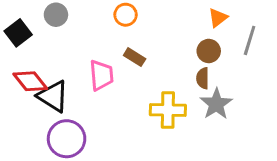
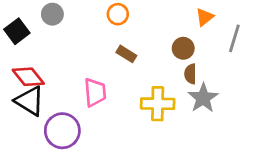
brown circle: (209, 51) -> (183, 48), moved
pink trapezoid: (101, 75) -> (95, 92), moved
black triangle: (53, 96) -> (30, 101), moved

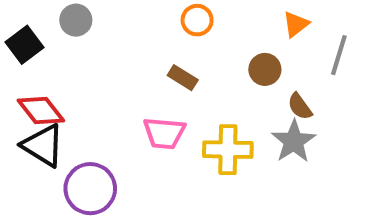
orange circle: (118, 14) -> (197, 20), moved
brown semicircle: (190, 74) -> (300, 106), moved, turned -36
pink trapezoid: (95, 92) -> (164, 133), moved, turned 100

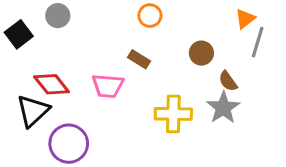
orange triangle: (296, 24) -> (245, 19), moved
red diamond: (41, 111) -> (52, 84), moved
pink trapezoid: (164, 133) -> (108, 86), moved
black triangle: (43, 145) -> (33, 111), turned 45

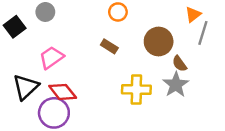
brown circle: (201, 53) -> (159, 42), size x1.5
red diamond: (52, 84) -> (63, 92), moved
pink trapezoid: (108, 86) -> (51, 58), moved, turned 140

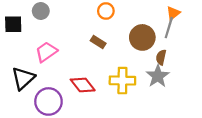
black square: (15, 27) -> (13, 24), turned 36
gray line: (203, 33) -> (169, 28), moved
brown semicircle: (179, 64) -> (161, 57), turned 48
red diamond: (63, 92) -> (83, 85), moved

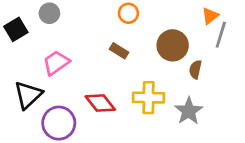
black square: (13, 24) -> (16, 29), turned -30
gray line: (169, 28) -> (221, 35), moved
gray star: (158, 76) -> (189, 111), moved

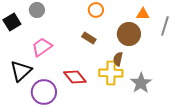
orange triangle: (210, 16) -> (143, 14), moved, turned 40
brown semicircle: (195, 69) -> (118, 59), moved

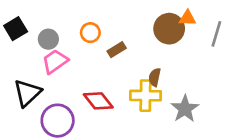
gray circle: (37, 10) -> (48, 39), moved
orange circle: (96, 10) -> (90, 33), moved
brown circle: (129, 34) -> (169, 29), moved
brown rectangle: (89, 38) -> (117, 50), turned -64

